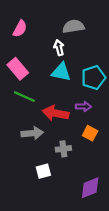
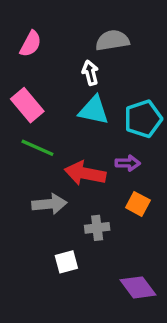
purple diamond: (90, 188) -> (138, 287), turned 75

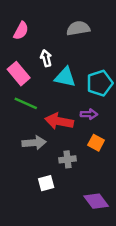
white arrow: (90, 73) -> (46, 58), moved

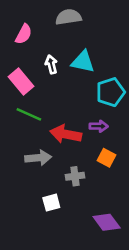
gray semicircle: (78, 28) -> (68, 17), moved
cyan triangle: (65, 77) -> (83, 62), moved

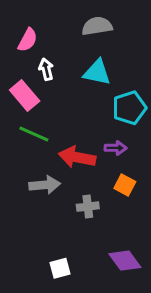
gray semicircle: (68, 17) -> (97, 26), moved
white arrow: (51, 64) -> (46, 69), moved
white square: (51, 203) -> (60, 268), moved

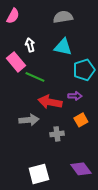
pink semicircle: (28, 40) -> (13, 16), moved
green line: (34, 134) -> (35, 77), moved
orange square: (125, 185) -> (81, 120), turned 32
white square: (60, 268) -> (39, 174), size x1.5

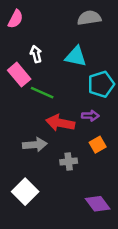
gray semicircle: (63, 17) -> (89, 18), moved
white square: (39, 174) -> (25, 192), moved, turned -30

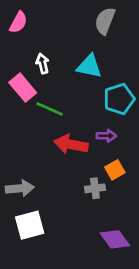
gray semicircle: (89, 18) -> (105, 21), turned -60
gray arrow: (35, 145) -> (20, 188), moved
gray cross: (69, 162) -> (95, 188), moved
white square: (25, 192) -> (30, 225), turned 30

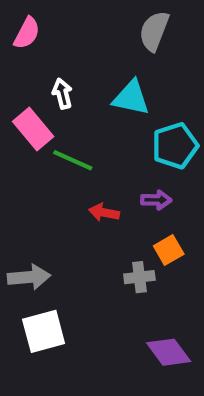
red arrow: (71, 144) -> (104, 212), size x0.6

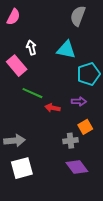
green line: (73, 160) -> (32, 93), moved
purple diamond: (169, 352) -> (77, 167), moved

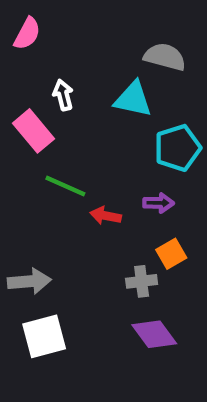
gray semicircle: (78, 16) -> (165, 57), moved, turned 84

